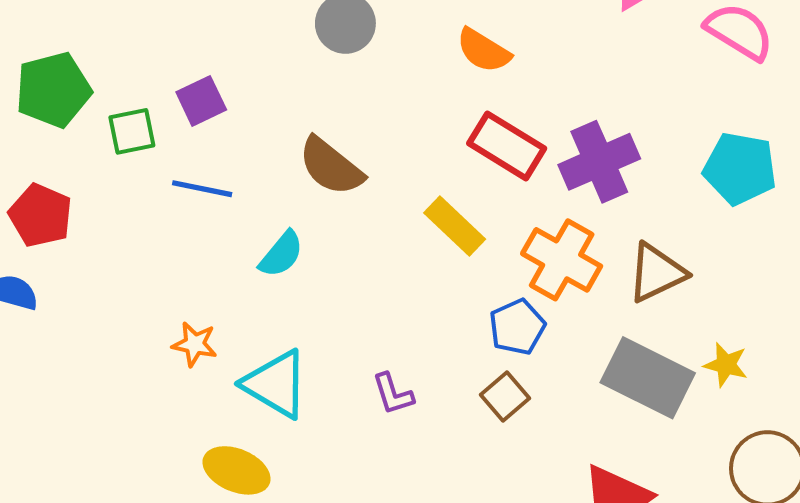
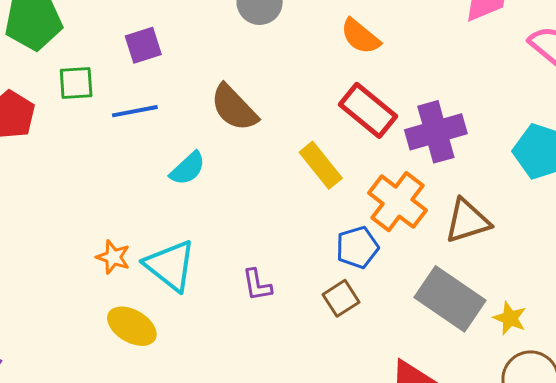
green square: (132, 131) -> (76, 83), moved
blue line: (202, 189) -> (135, 111), turned -30
orange star: (195, 344) -> (113, 257), moved
yellow star: (726, 365) -> (510, 318), moved

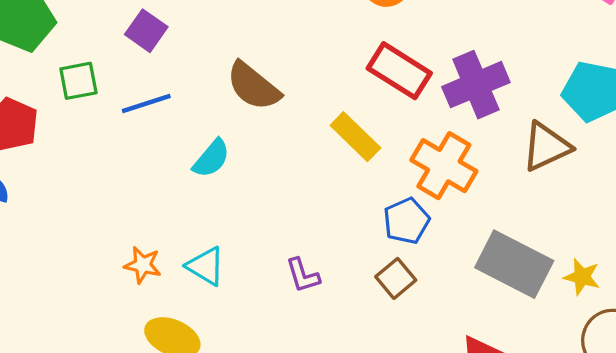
purple square: (143, 45) -> (146, 31), turned -30
brown triangle: (467, 221) -> (546, 147), moved
cyan triangle: (170, 265) -> (206, 266), size x0.7

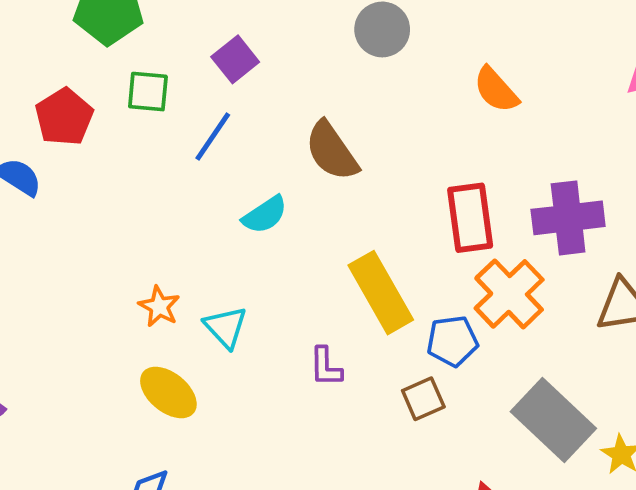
red rectangle: (399, 71) -> (470, 218), moved, turned 34
blue line: (146, 103) -> (213, 136), turned -54
yellow rectangle: (355, 137) -> (381, 293), moved, size x1.4

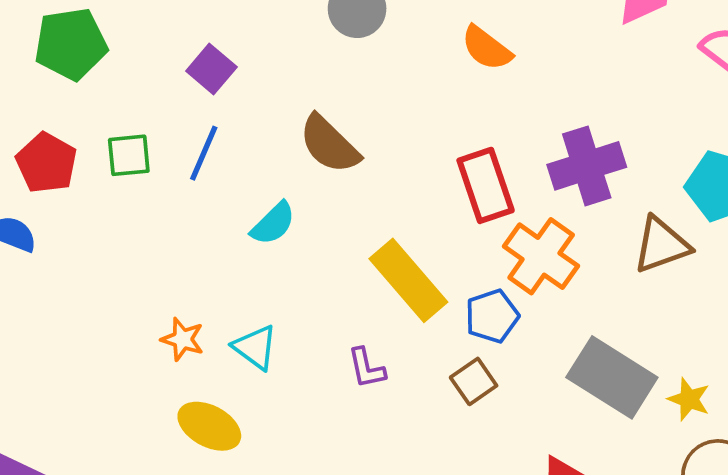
green square: (148, 92) -> (129, 155), moved

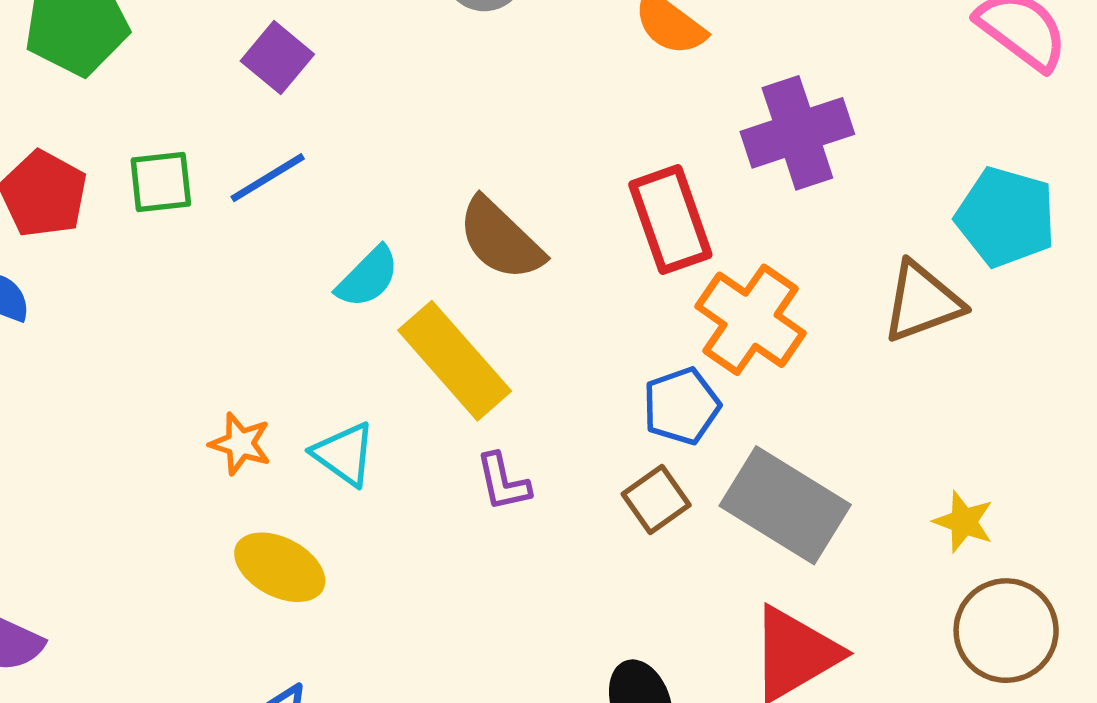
brown semicircle: (329, 144) -> (501, 239), moved
blue line: (204, 153) -> (268, 178), turned 36
purple cross: (587, 166) -> (797, 133), moved
yellow rectangle: (408, 280) -> (455, 361), moved
gray rectangle: (612, 377) -> (785, 505), moved

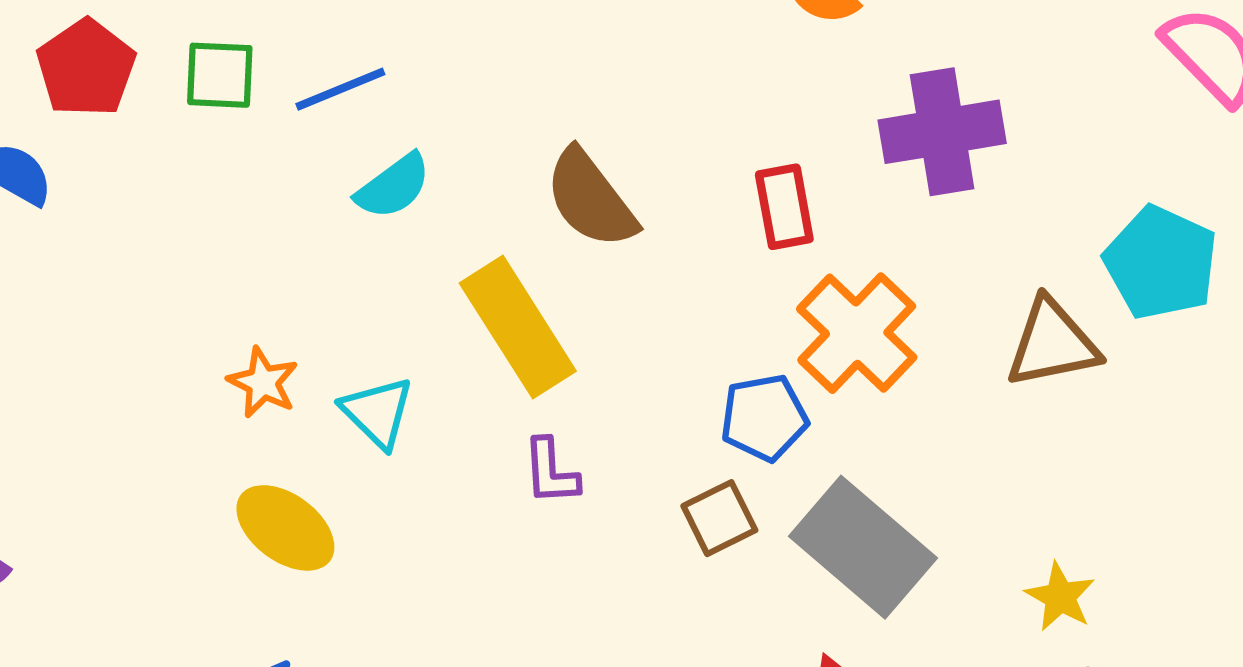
red rectangle: (670, 220) -> (784, 207), size x0.7
cyan semicircle: (368, 277) -> (393, 186), moved

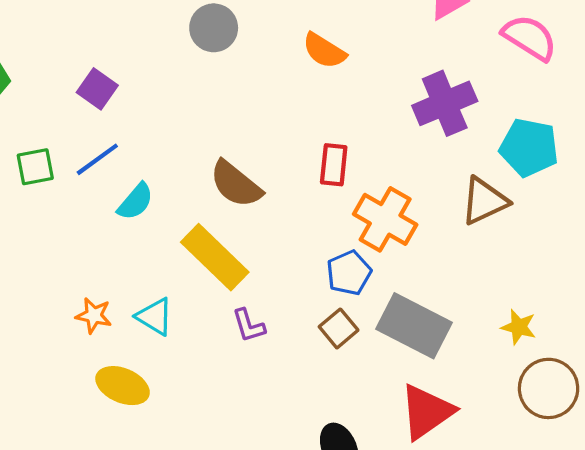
purple cross: (942, 132) -> (445, 103), moved
red rectangle: (784, 207) -> (334, 165), turned 30

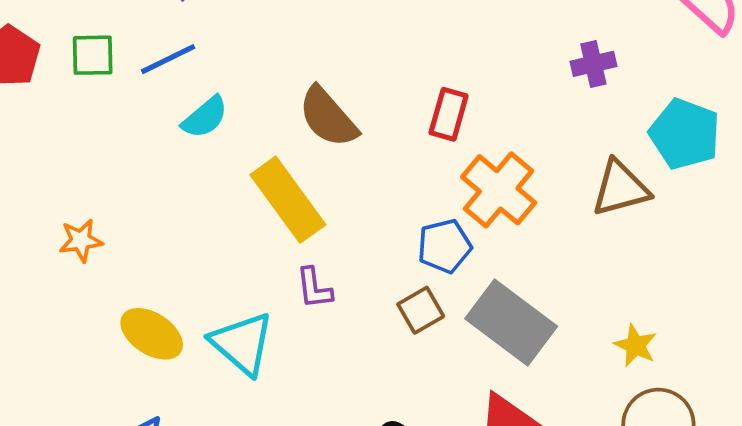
purple cross: (445, 103) -> (593, 64), size x0.6
orange star: (94, 315) -> (81, 240), moved, turned -30
cyan triangle: (155, 317) -> (242, 343), moved, size x1.4

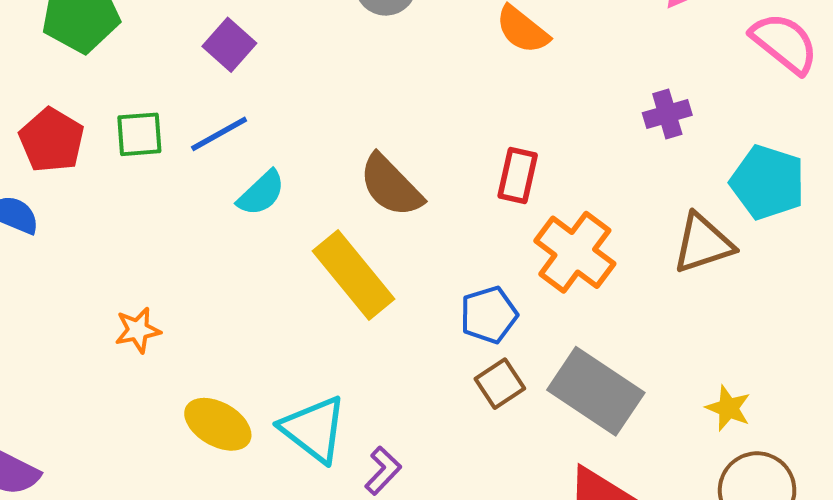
blue pentagon: (444, 246) -> (489, 315), moved
purple L-shape: (314, 288) -> (383, 471), moved, turned -126

